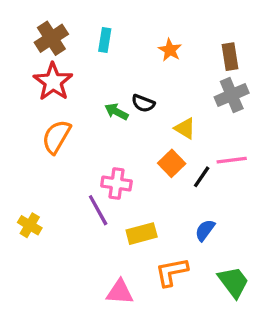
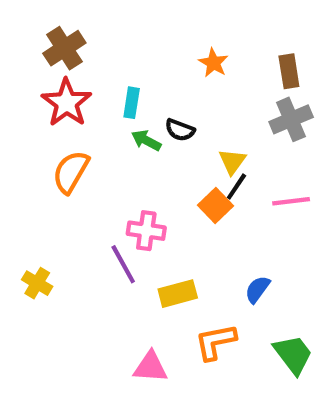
cyan rectangle: (105, 40) -> (132, 103), moved
yellow triangle: (185, 128) -> (232, 161), turned 35
black line: (202, 177) -> (236, 187), moved

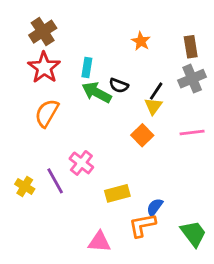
green arrow: (146, 140) -> (97, 92), size x1.5
black line: (236, 187) -> (156, 91), moved
pink cross: (146, 231) -> (81, 163), moved, turned 30
purple line: (123, 264) -> (55, 181), moved
blue semicircle: (257, 289) -> (155, 207), moved

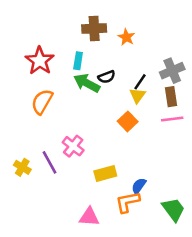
brown cross: (43, 32) -> (94, 28), moved, turned 30
brown rectangle: (191, 47) -> (171, 97), moved
black semicircle: (119, 85) -> (107, 77), turned -42

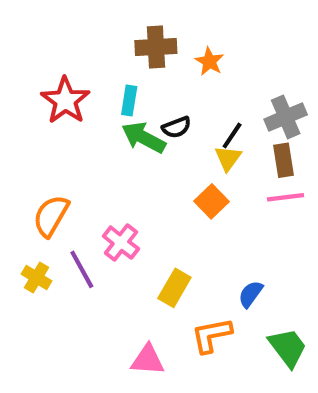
orange semicircle: (42, 102) -> (51, 216), moved
yellow rectangle: (105, 173) -> (174, 288), turned -45
blue semicircle: (139, 186) -> (251, 294), moved

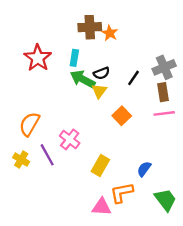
orange star: (209, 61) -> (110, 33), moved
yellow triangle: (228, 158) -> (99, 91), moved
pink triangle: (148, 360) -> (102, 207), moved

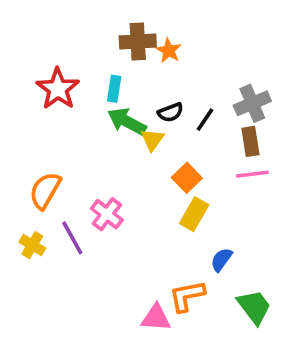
black semicircle: (102, 73) -> (170, 112), moved
yellow rectangle: (100, 165) -> (194, 214), moved

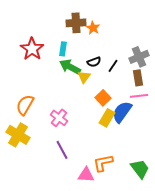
purple line: (72, 238) -> (62, 150), moved
yellow cross: (32, 245) -> (18, 135), size x1.6
blue semicircle: (221, 260) -> (122, 112), moved, size x1.6

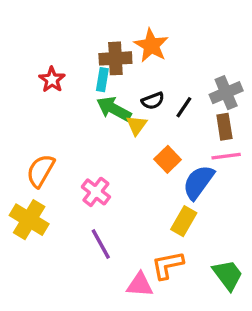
brown cross: (76, 23) -> (115, 58), moved
orange star: (93, 28) -> (151, 45), size x1.5
red star: (32, 49) -> (52, 80), size x0.7
yellow rectangle: (107, 118) -> (184, 221), moved

